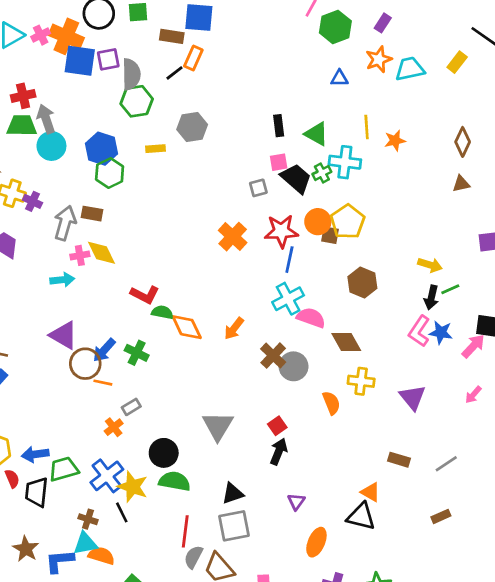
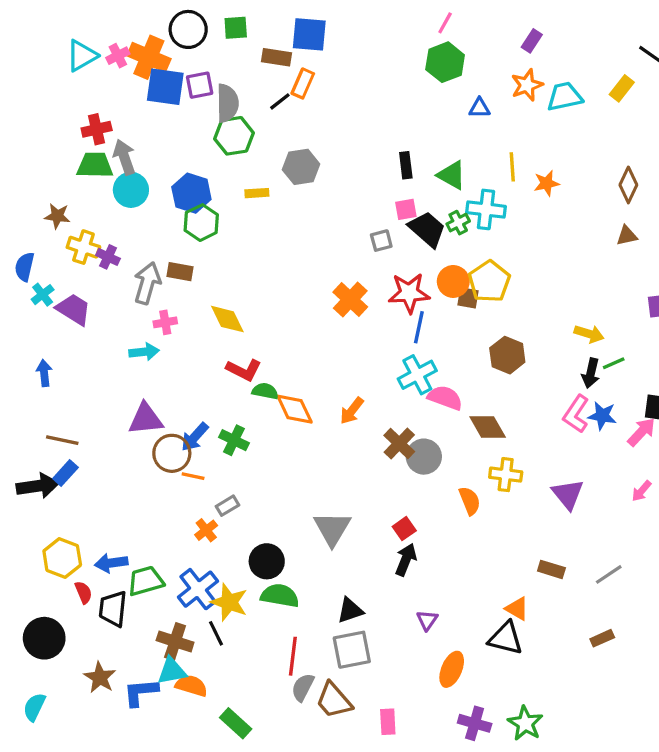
green hexagon: (335, 27) -> (445, 62), moved
yellow diamond: (101, 253) -> (227, 319), moved
purple triangle: (64, 335) -> (146, 419), turned -36
brown cross: (88, 519) -> (175, 641), size x1.5

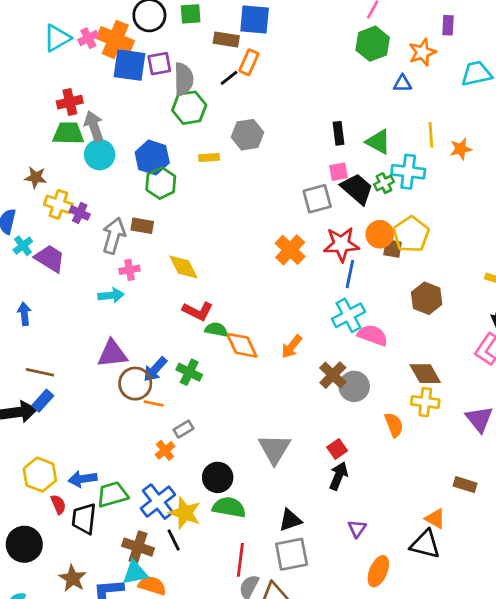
purple rectangle: (532, 41) -> (448, 25), turned -30
orange star: (527, 85) -> (422, 52), moved
gray square: (381, 241) -> (317, 199), size x1.5
brown diamond: (488, 427) -> (425, 374), moved

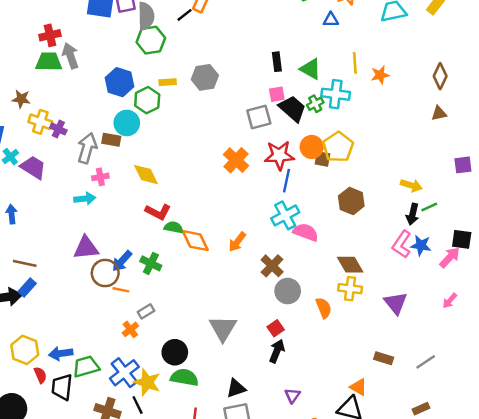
gray hexagon: (248, 135) -> (205, 77), moved
cyan circle: (100, 155) -> (127, 123), moved
green hexagon: (161, 183) -> (147, 100), moved
gray circle: (354, 386) -> (288, 291), moved

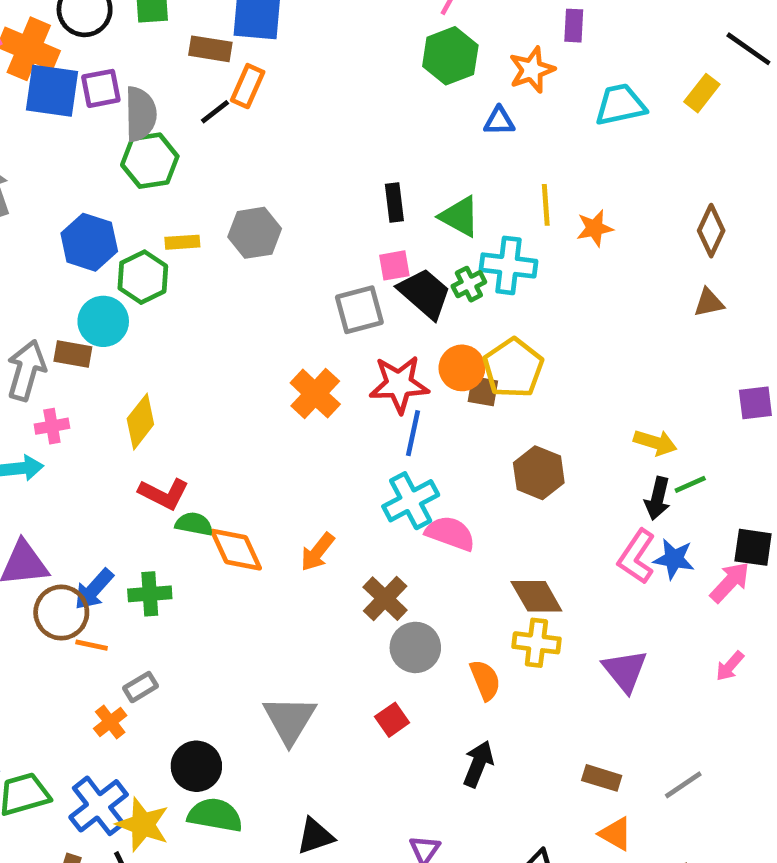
yellow diamond: (146, 175) -> (140, 422), turned 64
green cross: (151, 263) -> (150, 594), turned -30
black arrow: (277, 351) -> (478, 764), moved
orange triangle: (358, 387) -> (616, 834), moved

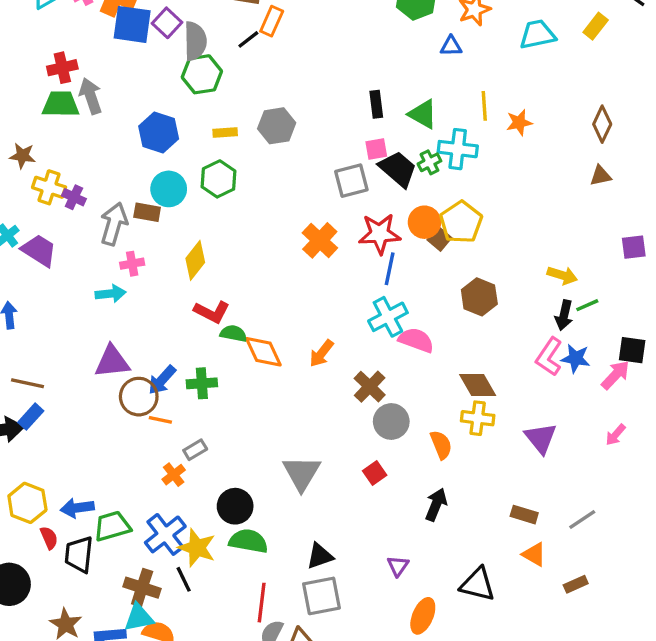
purple square: (101, 88) -> (167, 23), turned -36
green hexagon: (143, 277) -> (218, 179), moved
brown square: (483, 391) -> (439, 239), turned 30

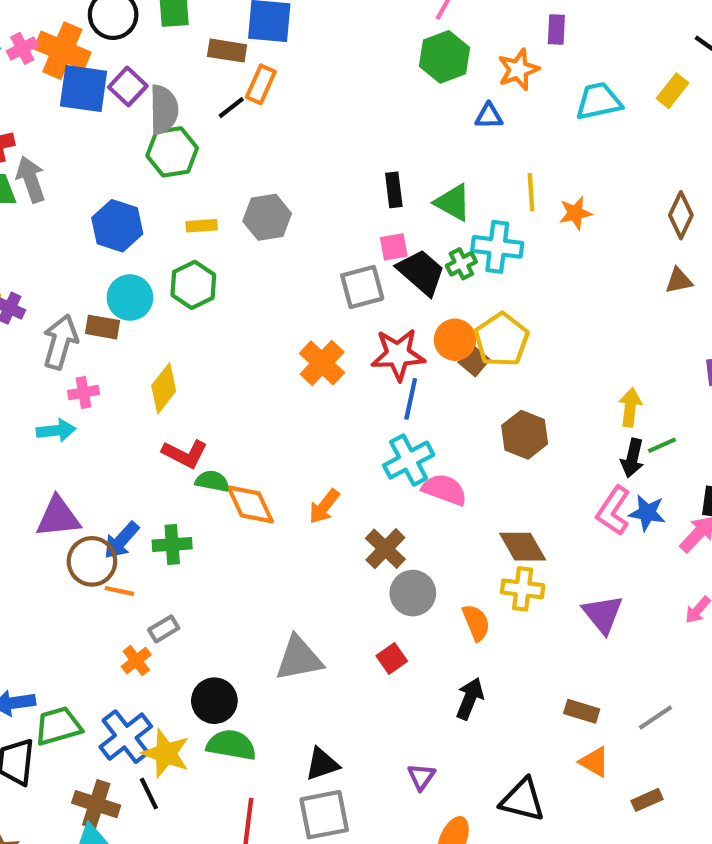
yellow arrow: (562, 275) -> (630, 407), turned -100
gray triangle: (302, 473) -> (299, 658), turned 48

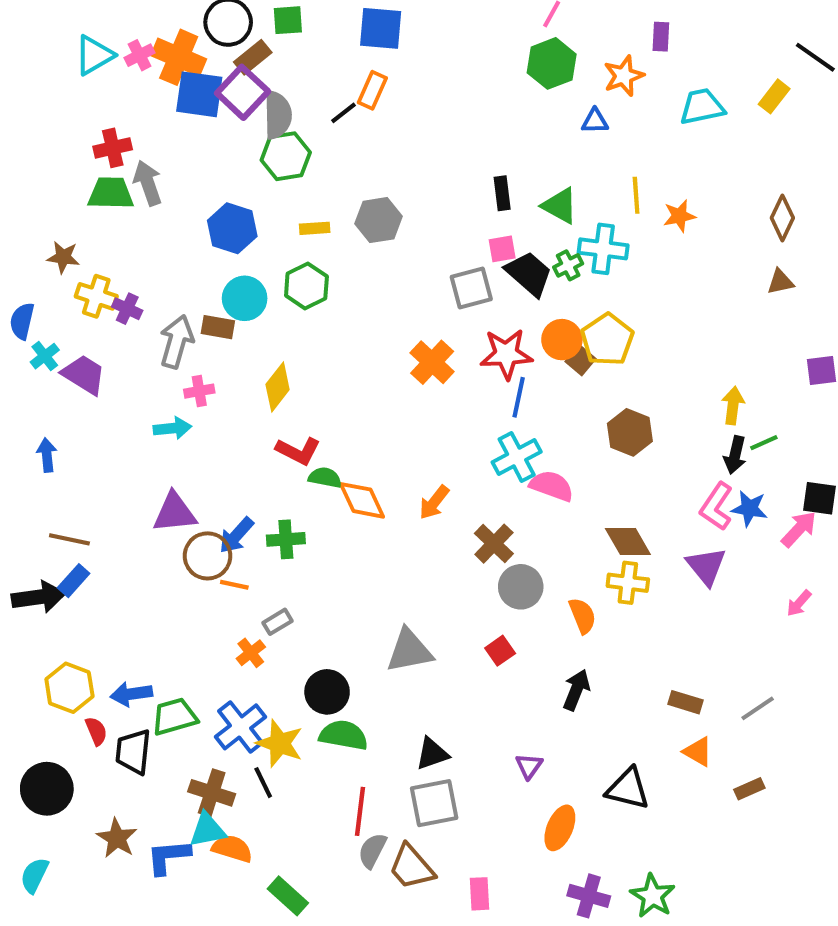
brown rectangle: (227, 51) -> (253, 57), moved, turned -48
purple square: (128, 86) -> (243, 92), size x1.4
purple triangle: (603, 614) -> (706, 566), moved

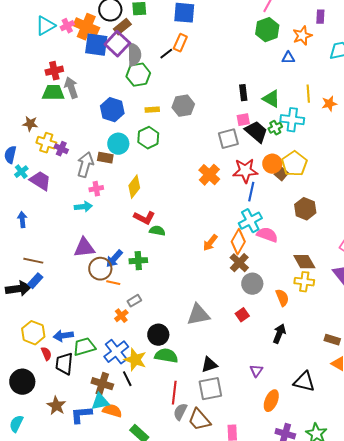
orange diamond: (362, 500) -> (238, 242), moved, turned 55

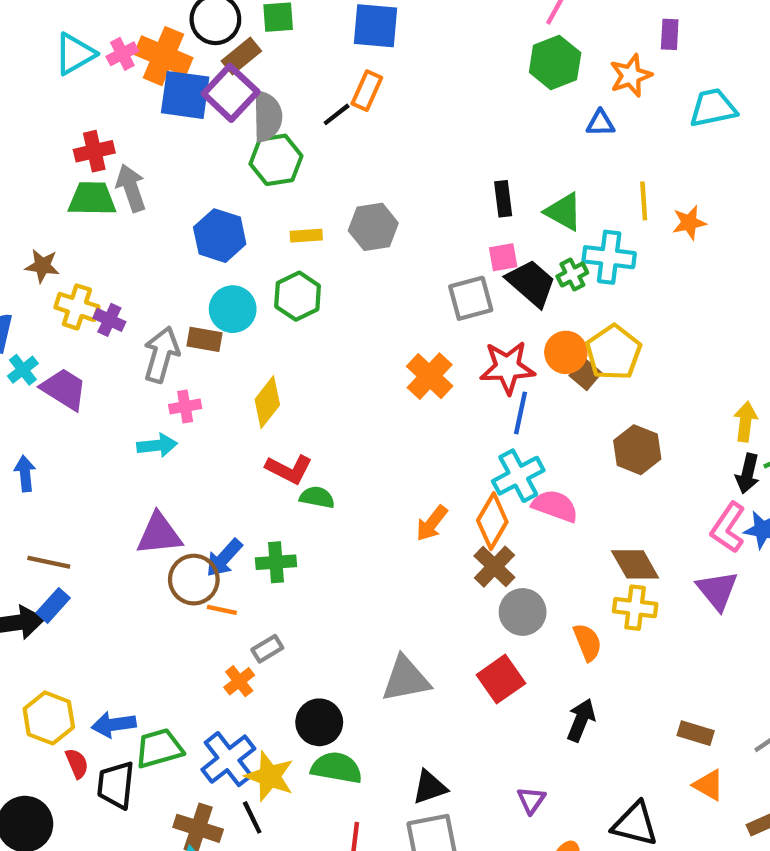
red square: (242, 315) -> (501, 679), size x1.5

